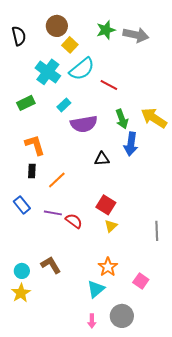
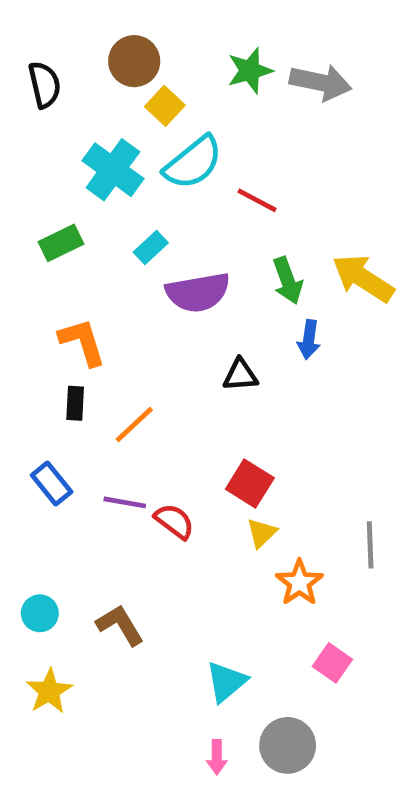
blue arrow: (131, 144) -> (309, 340), size x0.7
orange star: (108, 267) -> (299, 583), moved
cyan circle: (22, 271) -> (40, 613), moved

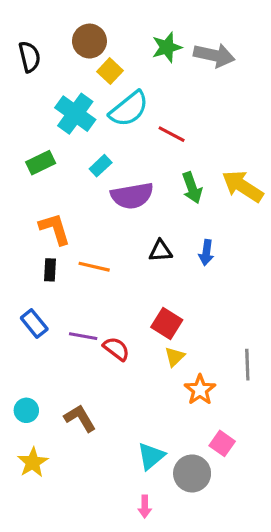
blue arrow: (309, 340) -> (206, 253), moved
orange line: (134, 425) -> (94, 267), moved, turned 56
gray circle: (288, 745) -> (192, 473), moved

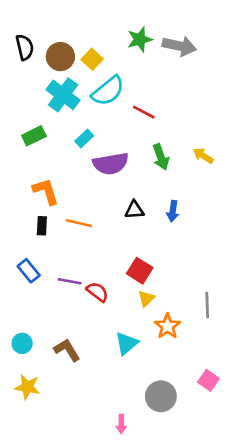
brown circle: (89, 41) -> (60, 57), moved
yellow arrow: (243, 186) -> (203, 156), size x0.6
pink square: (222, 443) -> (208, 380), moved
cyan triangle: (151, 456) -> (127, 343), moved
yellow star: (33, 462) -> (27, 387), turned -30

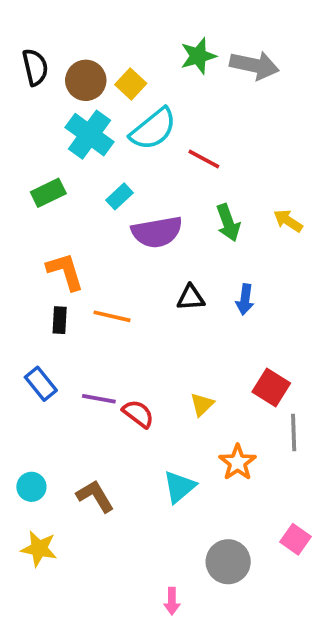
red square: (140, 271) -> (271, 388), moved
yellow triangle: (146, 298) -> (202, 404), moved

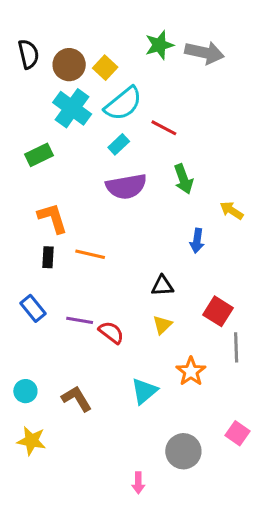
cyan rectangle: (119, 196) -> (119, 144), moved
yellow arrow: (288, 221) -> (232, 211), moved
black triangle: (191, 298) -> (162, 286), moved

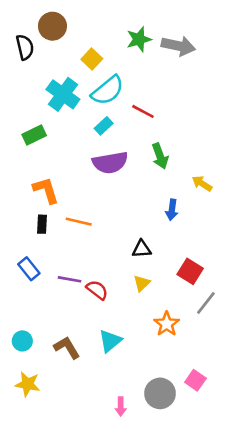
brown circle: (69, 65) -> (52, 26), moved
gray line: (236, 347) -> (206, 303), turned 40
cyan triangle: (144, 391) -> (110, 341), moved
pink square: (238, 433) -> (195, 380), moved
pink arrow: (138, 483) -> (121, 407), moved

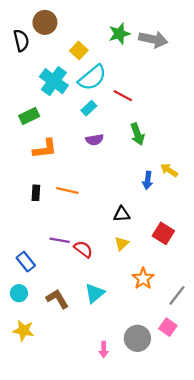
purple semicircle: (110, 163) -> (95, 140), size x0.6
yellow arrow: (202, 184) -> (169, 170), moved
orange L-shape: (46, 190) -> (45, 149), moved, turned 100
blue rectangle: (29, 269) -> (26, 262), moved
gray line: (206, 303) -> (177, 295), moved

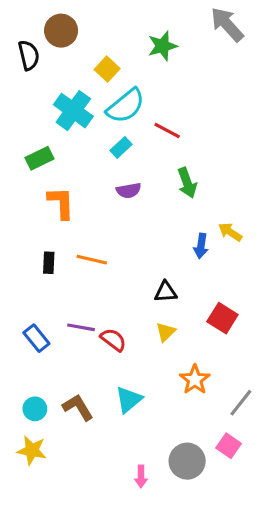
gray arrow: (153, 39) -> (227, 24), moved, turned -144
orange L-shape: (45, 149) -> (61, 203), turned -85
blue rectangle: (26, 262) -> (36, 338), moved
cyan circle: (19, 293) -> (35, 409), moved

